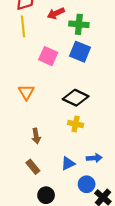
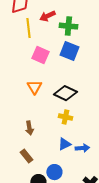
yellow line: (23, 26) -> (28, 28), moved
orange triangle: (26, 92) -> (34, 87), moved
blue triangle: (68, 163) -> (64, 144), moved
blue circle: (87, 184) -> (54, 172), moved

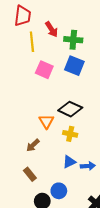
red arrow: (47, 16) -> (52, 29), turned -98
orange triangle: (34, 87) -> (46, 121), moved
brown arrow: (29, 128) -> (33, 145), turned 56

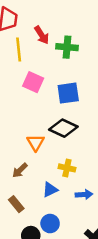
blue square: (74, 66) -> (68, 93), moved, turned -30
yellow cross: (70, 134) -> (67, 168), moved
blue triangle: (69, 162) -> (50, 190), moved

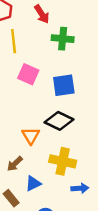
red arrow: (42, 35) -> (42, 14), moved
yellow cross: (67, 168) -> (63, 161), size x1.5
blue triangle: (50, 190) -> (33, 183), moved

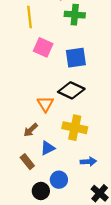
blue arrow: (80, 188) -> (88, 162), moved

